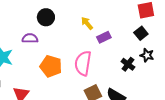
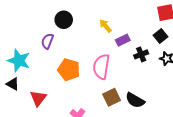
purple semicircle: (30, 38) -> (47, 41), turned -70
black cross: (128, 64) -> (141, 54), moved, turned 32

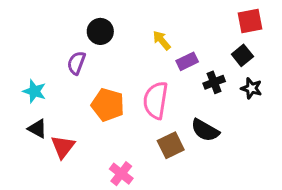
cyan star: (19, 61) -> (34, 91), size x0.7
black triangle: (13, 84) -> (37, 129), moved
black semicircle: (135, 100) -> (205, 130), moved

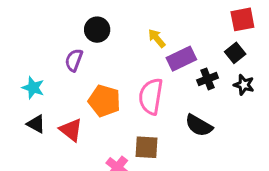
purple rectangle: (187, 61) -> (181, 59), size x1.4
brown square: (171, 145) -> (147, 147), moved, turned 30
red triangle: (63, 147) -> (71, 130), moved, turned -30

